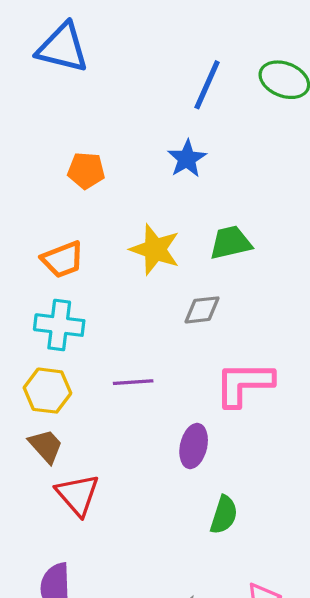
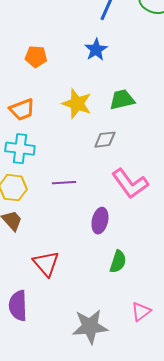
pink L-shape: (244, 384) -> (130, 184), turned -126
red triangle: (78, 495) -> (46, 264), moved

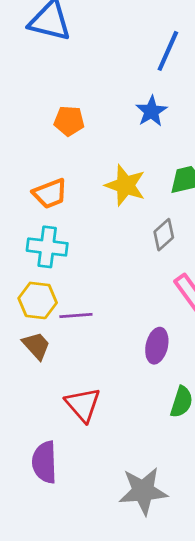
gray diamond: (105, 140) -> (164, 235), turned -35
purple line: (64, 183) -> (76, 316), moved

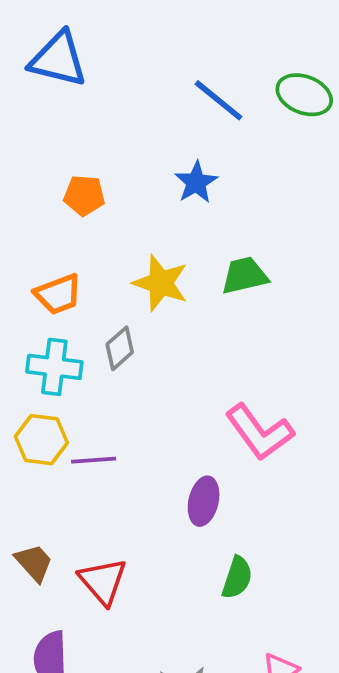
blue line: (168, 51) -> (218, 100), turned -75
gray diamond: (164, 235) -> (120, 348), moved
brown trapezoid: (36, 346) -> (34, 563), moved

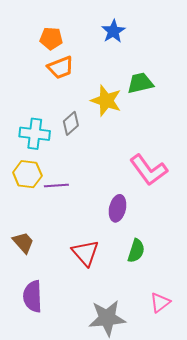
yellow star: (161, 283) -> (106, 101), moved
orange trapezoid: (58, 294) -> (61, 67), moved
red triangle: (103, 581) -> (85, 253), moved

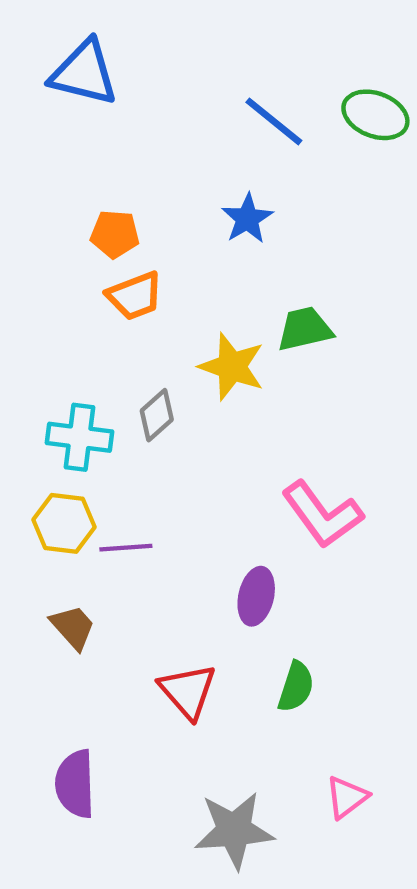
brown trapezoid: (23, 242) -> (73, 627), moved

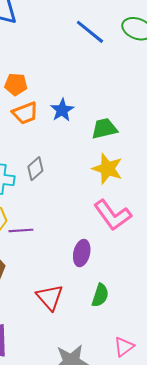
blue star: (247, 219) -> (62, 110), moved
yellow star: (232, 367) -> (107, 169), moved

